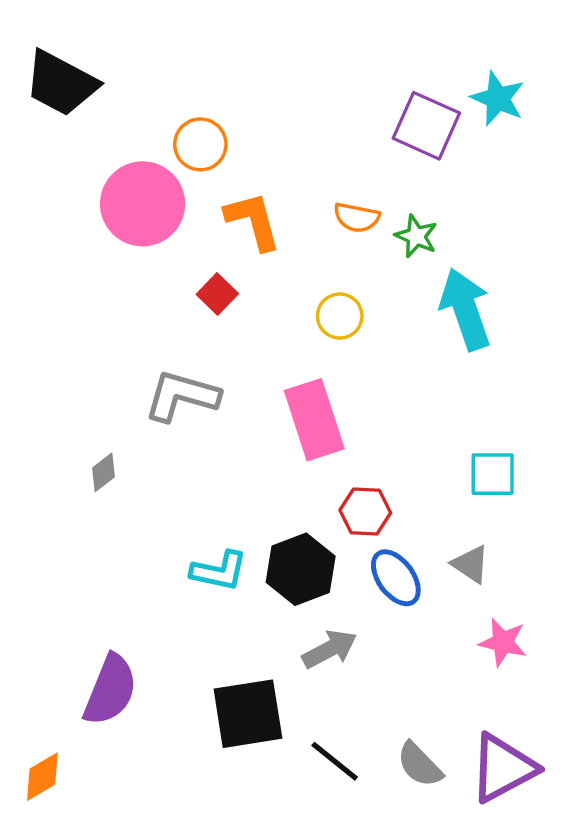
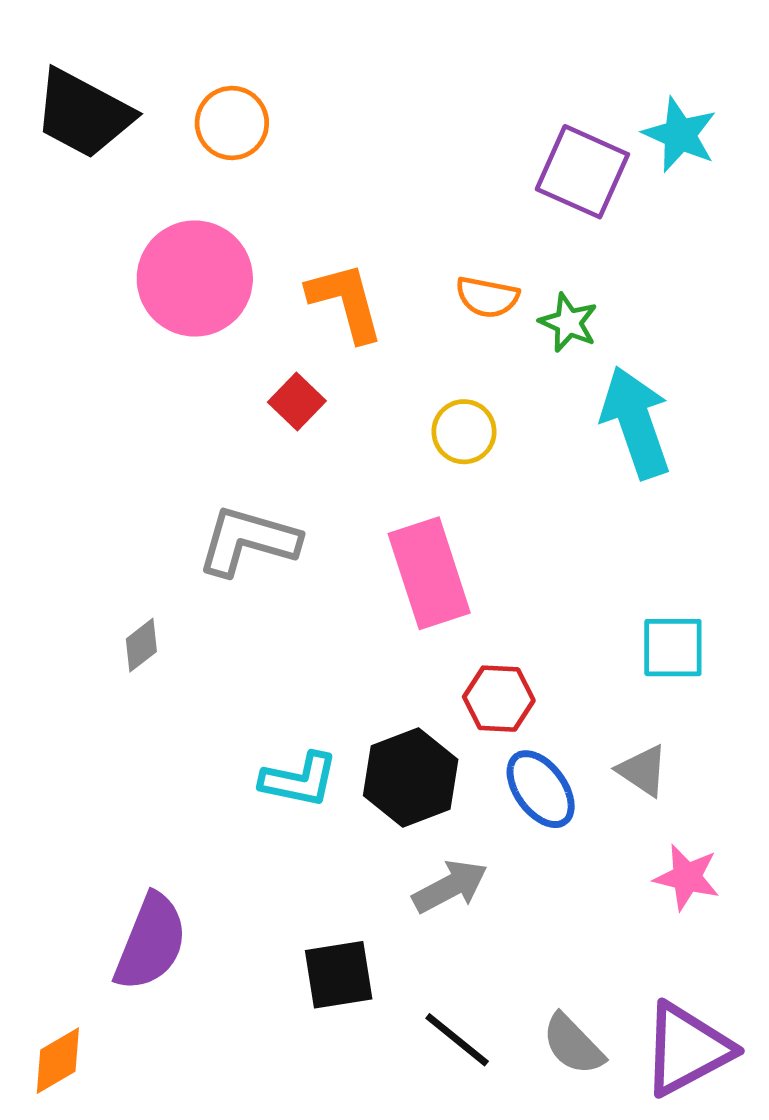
orange circle: (200, 144) -> (232, 123), moved
black square: (248, 714) -> (339, 975), size x0.7

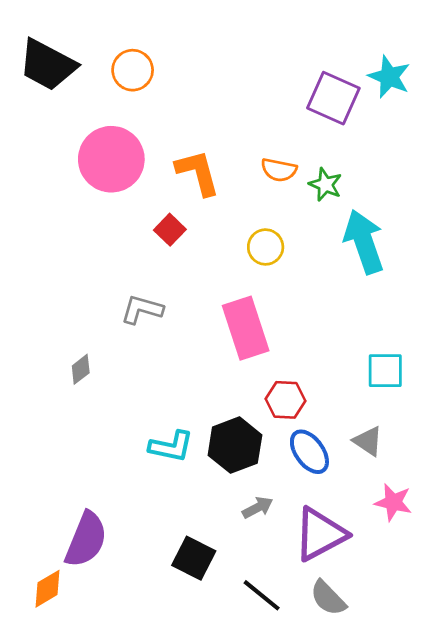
gray L-shape: (248, 541) -> (142, 309), size x0.7
gray arrow: (450, 887) -> (258, 508), size x0.7
black square: (339, 975) -> (194, 558), turned 36
purple triangle: (687, 1049) -> (320, 534), moved
orange diamond: (58, 1061) -> (47, 589), moved

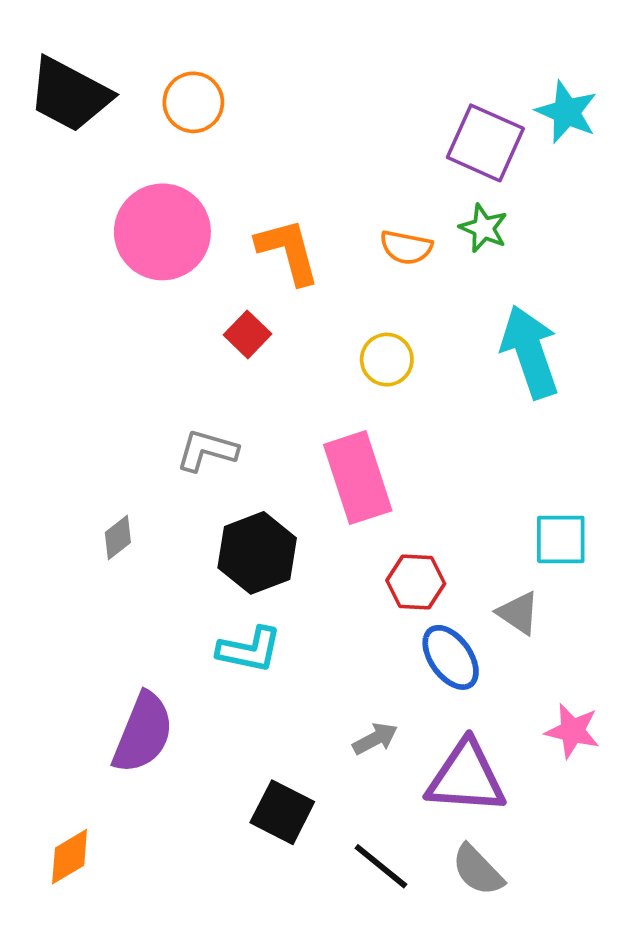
green star: (325, 184) -> (483, 228), moved
gray triangle: (368, 441) -> (518, 613), moved
black hexagon: (235, 445) -> (257, 553), moved
purple triangle: (320, 534) -> (466, 777), turned 32
purple semicircle: (86, 539) -> (143, 733), moved

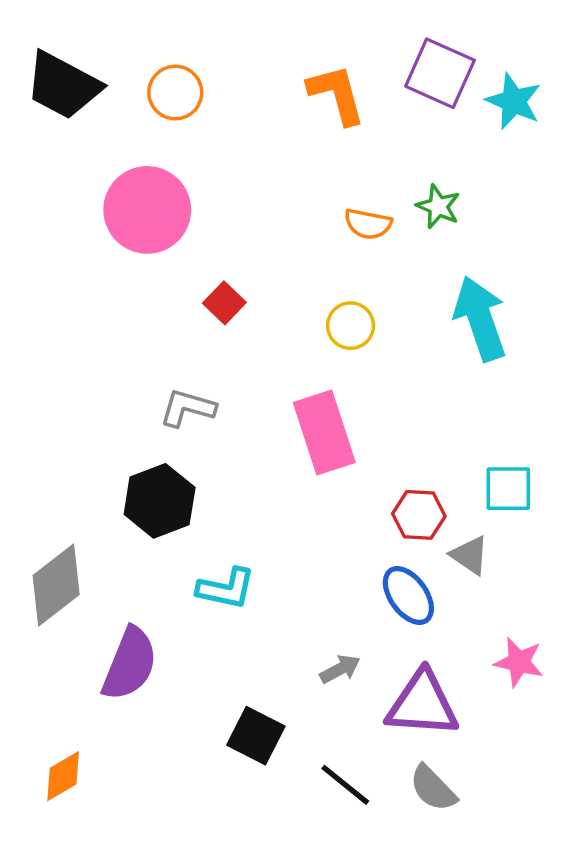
purple square: (485, 143) -> (440, 73), moved
orange L-shape: (288, 251) -> (337, 94), moved
gray diamond: (118, 538) -> (56, 585), moved, size x2.0
black hexagon: (257, 553) -> (160, 501), moved
red hexagon: (416, 582) -> (419, 515), moved

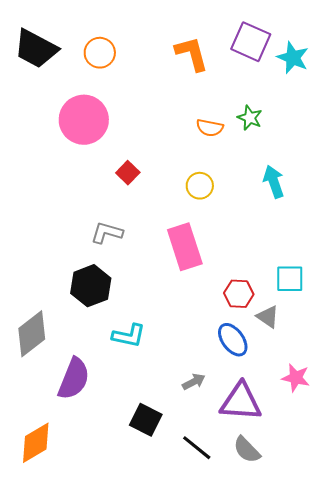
cyan arrow: (480, 319) -> (274, 182), size x0.7
orange diamond: (63, 776) -> (36, 443), size x1.4

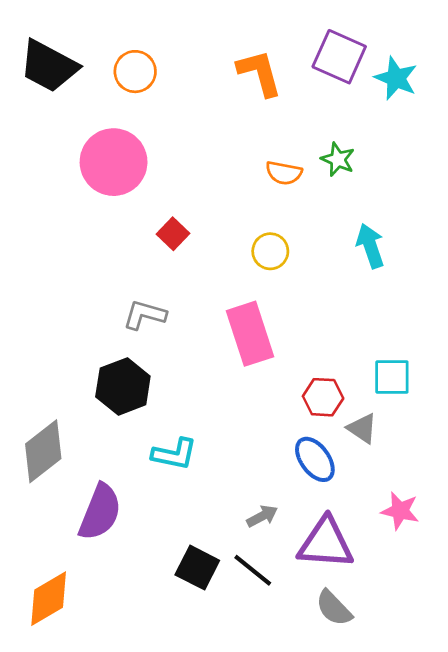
black line: (197, 448) -> (253, 570), moved

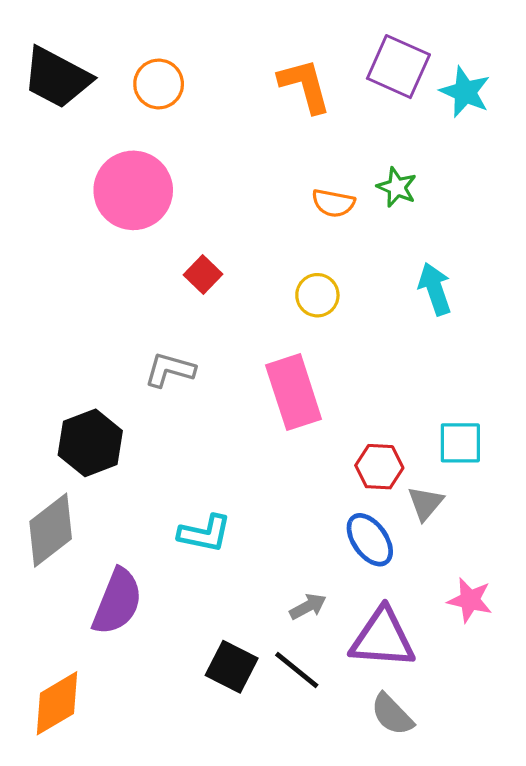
black hexagon: (123, 386) -> (90, 443), moved
gray triangle: (362, 428) -> (425, 503), turned 36

